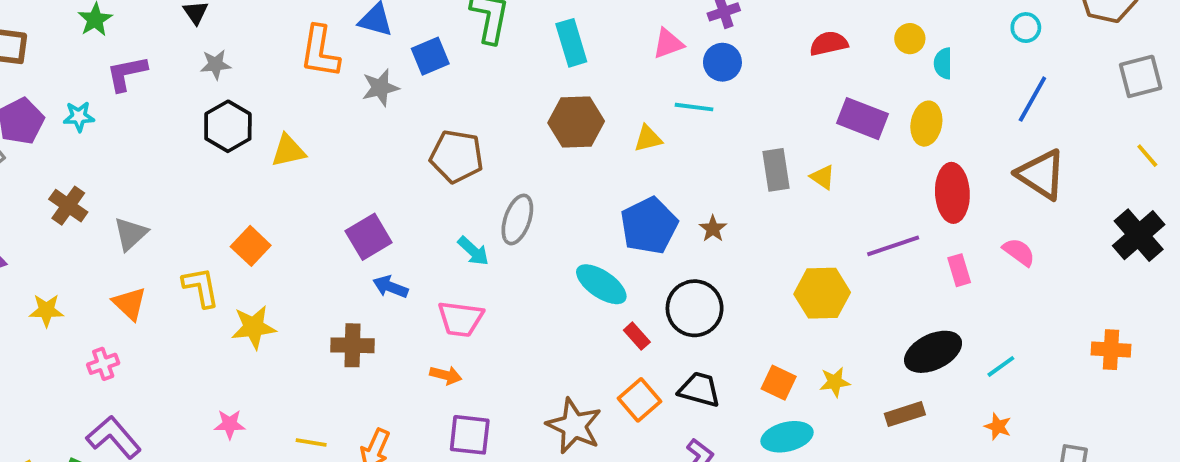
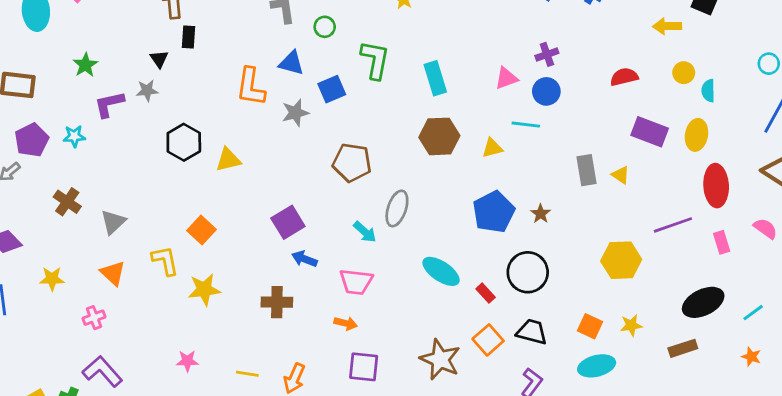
gray star: (216, 65) -> (147, 91), moved
cyan ellipse: (601, 284) -> (441, 271), moved

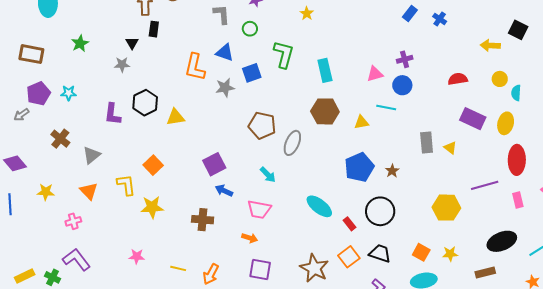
purple L-shape: (109, 104) -> (113, 114), moved, turned -75
gray ellipse: (397, 208) -> (292, 143), moved

